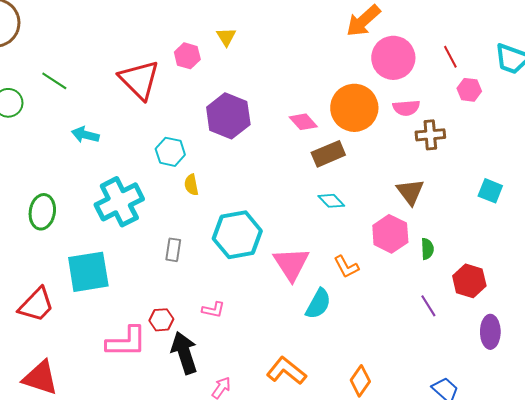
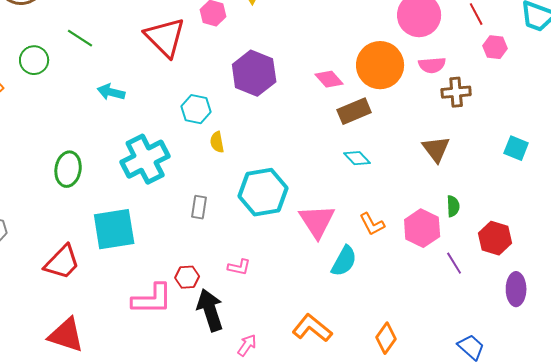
pink hexagon: (390, 234) -> (422, 228), moved

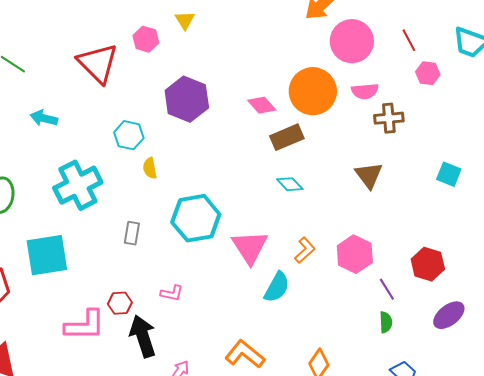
green semicircle: (453, 206) -> (386, 322), moved
orange L-shape: (372, 224) -> (305, 250), turned -104
purple ellipse: (516, 289) -> (449, 315), turned 52

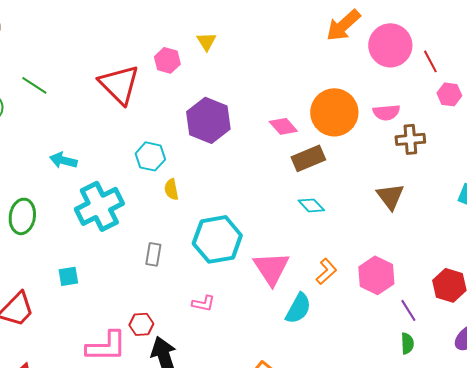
pink circle: (352, 41) -> (390, 45), moved
cyan arrow: (44, 118) -> (63, 160), moved
cyan square: (47, 255) -> (68, 276), size x0.5
pink L-shape: (172, 293) -> (203, 303), moved

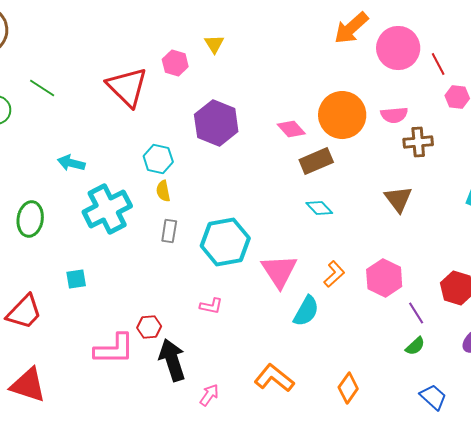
yellow semicircle: (171, 189) -> (163, 191), moved
gray rectangle: (153, 254) -> (169, 231), moved
green semicircle: (407, 343) -> (415, 346), turned 50

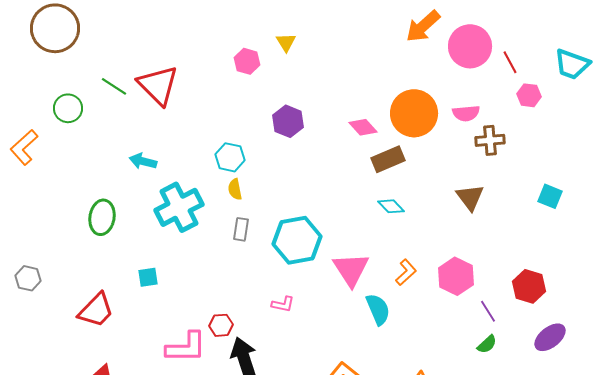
red triangle: (127, 87) -> (158, 85), moved
purple hexagon: (216, 123) -> (288, 121), size x0.7
cyan semicircle: (306, 311) -> (378, 309), turned -52

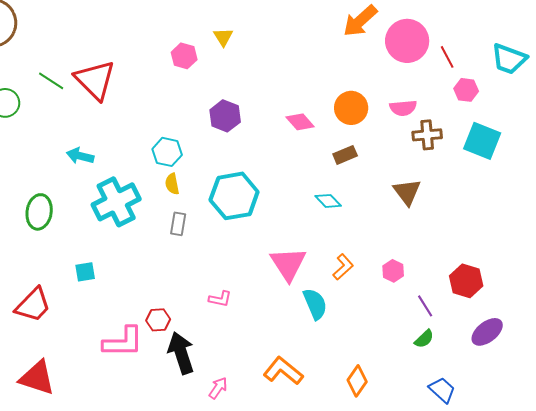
orange circle: (414, 113) -> (351, 108), size x0.7
brown rectangle: (388, 159) -> (345, 155), moved, size x0.7
cyan square: (550, 196) -> (482, 141), moved, size x1.5
cyan hexagon: (297, 240) -> (234, 196), moved
pink hexagon: (456, 276) -> (393, 271), size x0.6

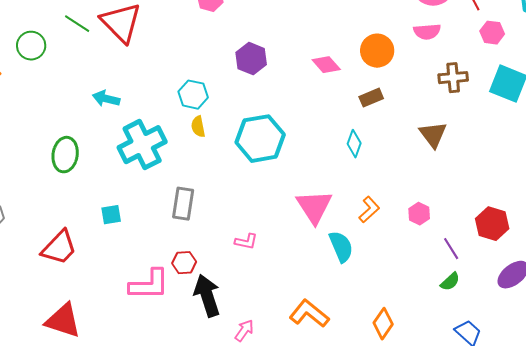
pink semicircle: (403, 108) -> (427, 32), moved
cyan diamond: (328, 201) -> (354, 144), turned 64
gray rectangle: (178, 224) -> (183, 204), moved, size x1.4

